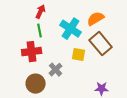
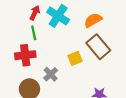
cyan cross: (71, 29) -> (58, 16), moved
yellow square: (79, 55) -> (75, 58), turned -32

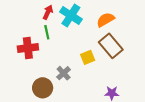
red cross: (25, 55) -> (28, 48), moved

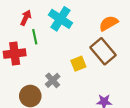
red arrow: (48, 12) -> (26, 18), moved
orange semicircle: (106, 20) -> (109, 23), moved

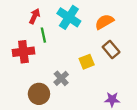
orange semicircle: (109, 23) -> (104, 22), moved
brown rectangle: (103, 51) -> (111, 50), size x0.7

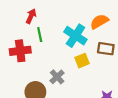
cyan cross: (69, 17) -> (75, 36), moved
brown rectangle: (111, 50) -> (106, 49), turned -42

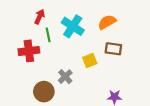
cyan cross: (75, 36) -> (73, 26), moved

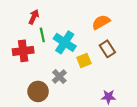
cyan cross: (73, 26) -> (65, 42), moved
brown rectangle: (113, 49) -> (107, 49), turned 49

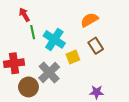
red arrow: (34, 17) -> (24, 15), turned -56
red cross: (23, 51) -> (14, 63), moved
gray cross: (59, 77) -> (49, 72), size x1.5

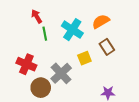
cyan cross: (54, 39) -> (72, 30), moved
red cross: (14, 63) -> (26, 64), turned 30

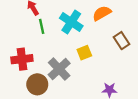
brown rectangle: (107, 47) -> (121, 41), moved
red cross: (26, 64) -> (22, 59), turned -30

